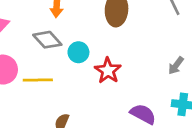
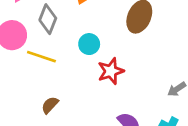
gray diamond: (47, 40) -> (48, 19), moved, turned 44

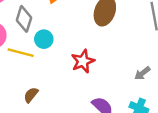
cyan circle: (89, 44) -> (44, 39), moved

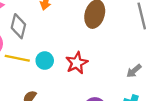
cyan circle: (44, 39) -> (45, 61), moved

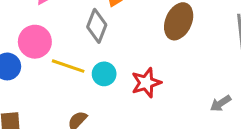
gray diamond: (18, 26) -> (97, 26), moved

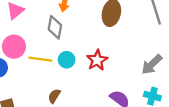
gray arrow: (221, 103) -> (152, 64), size x1.5

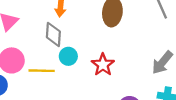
cyan circle: (67, 60) -> (68, 56), moved

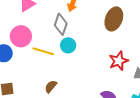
red star: (103, 65) -> (119, 61), moved

